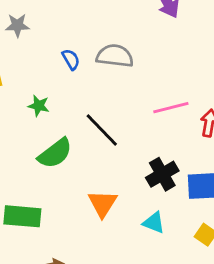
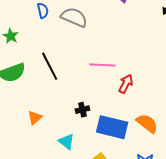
black cross: (162, 174) -> (82, 110), size x0.6
orange triangle: (103, 204) -> (35, 118), size x0.7

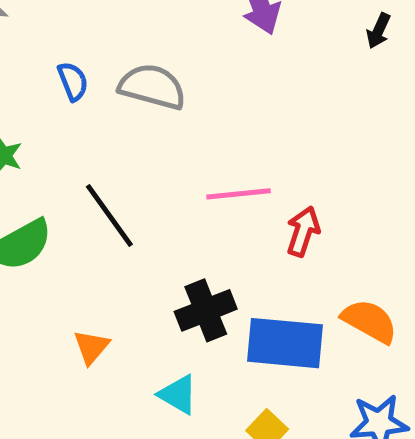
black cross: (82, 110) -> (206, 310), size x1.6

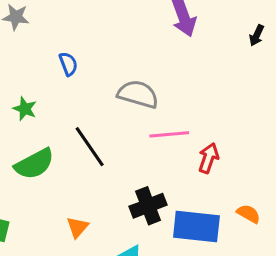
gray semicircle: (152, 87) -> (138, 94), moved
orange semicircle: (370, 321) -> (249, 214), size x0.7

